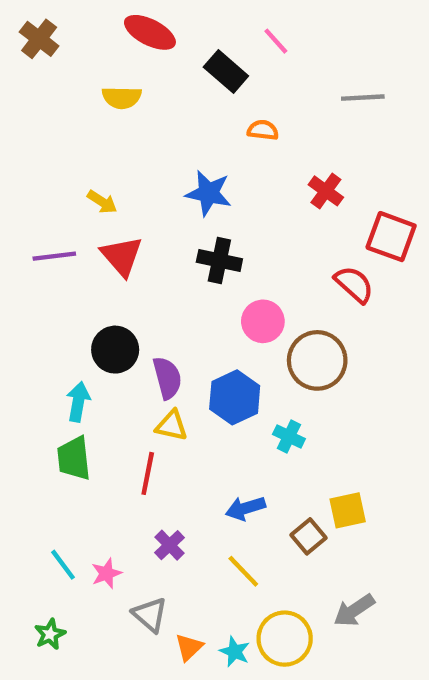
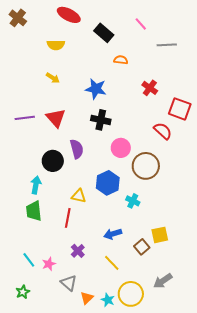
pink line: (276, 41) -> (141, 24), moved
yellow arrow: (102, 202) -> (53, 78), moved
purple semicircle: (167, 378) -> (77, 149), moved

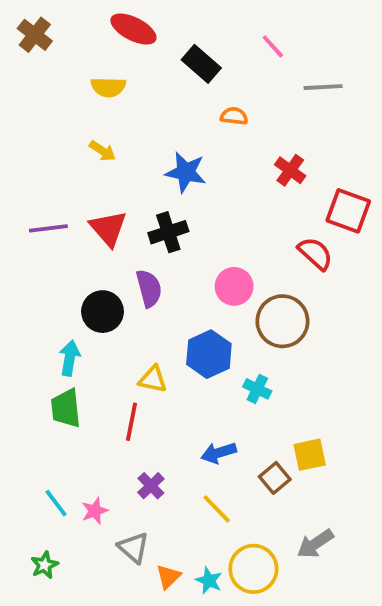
black cross: (101, 120) -> (168, 232), moved, turned -30

